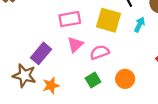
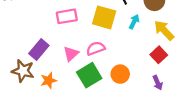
pink triangle: (75, 45) -> (71, 54), moved
green square: (93, 80) -> (89, 75), size x1.6

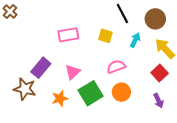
yellow square: (104, 17) -> (105, 36), size x0.6
pink semicircle: (96, 48) -> (116, 67), moved
orange star: (49, 80) -> (60, 98), moved

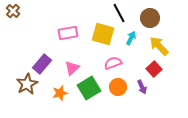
yellow square: (105, 36) -> (103, 34), size x1.6
brown star: (25, 89) -> (27, 84), turned 30
purple arrow: (158, 101) -> (142, 87), moved

